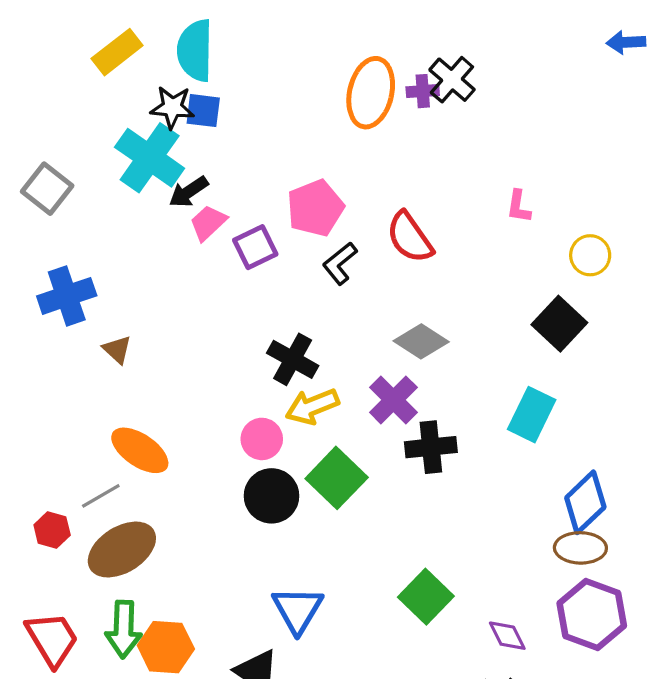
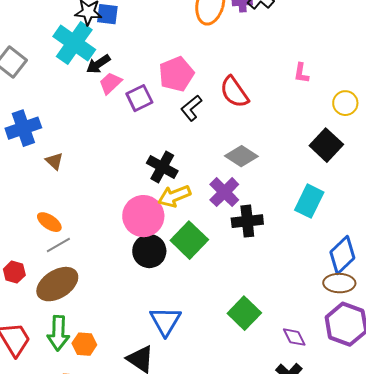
pink circle: (262, 439) -> (143, 216), size x1.6
orange ellipse: (140, 450) -> (49, 222), moved, size x0.7
gray line: (101, 496) -> (58, 245), moved
orange hexagon: (166, 647) -> (84, 344), size x0.7

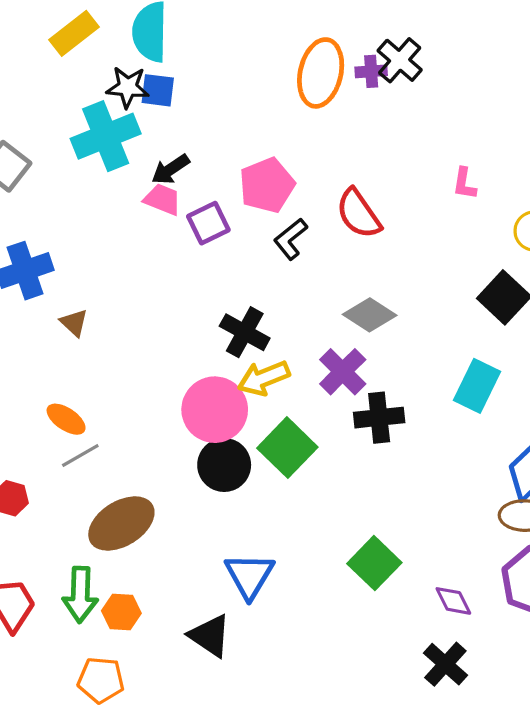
cyan cross: (74, 43) -> (106, 136), turned 33
black arrow: (98, 64) -> (170, 169), moved
pink trapezoid: (110, 83) -> (162, 199), turned 65
brown ellipse: (57, 284) -> (121, 523), moved

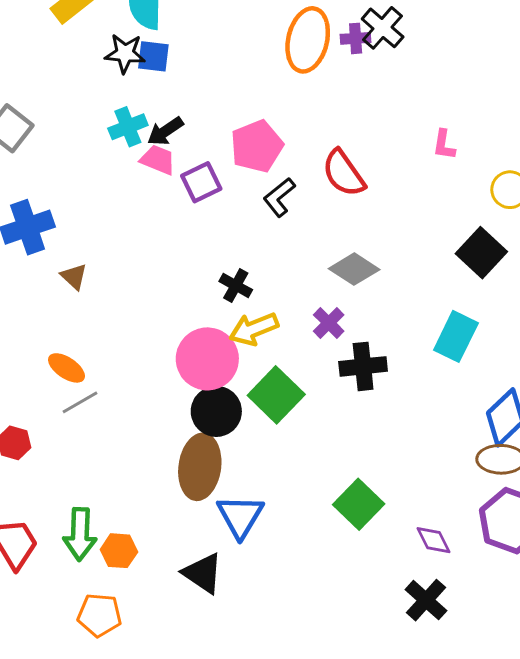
cyan cross: (106, 136) -> (128, 127), moved, size x0.6
black cross: (245, 332) -> (236, 286), size x0.7
purple cross: (343, 372) -> (329, 323), size x0.7
brown ellipse: (121, 523) -> (200, 467), moved, turned -50

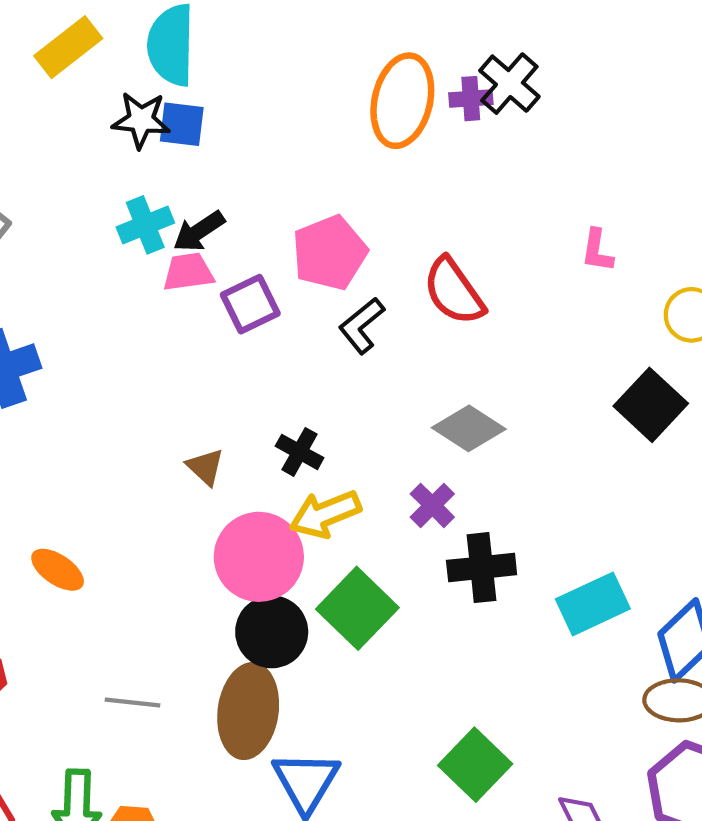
pink trapezoid: (158, 160) -> (188, 272), turned -30
brown triangle: (74, 277) -> (205, 467), moved
cyan rectangle: (456, 336) -> (593, 604), moved, turned 39
gray line: (80, 402) -> (132, 702), moved, turned 36

